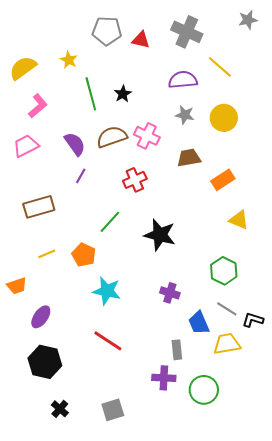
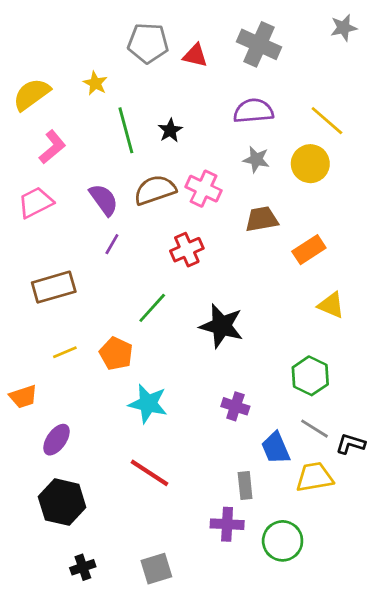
yellow line: (220, 67) -> (327, 121), moved
black cross: (60, 409) -> (83, 567), turned 30

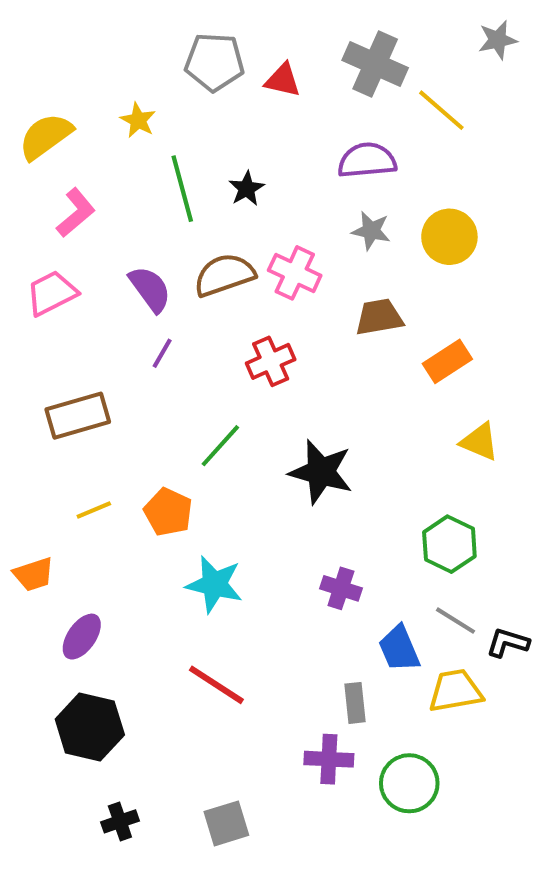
yellow line: (327, 121) -> (441, 110), moved

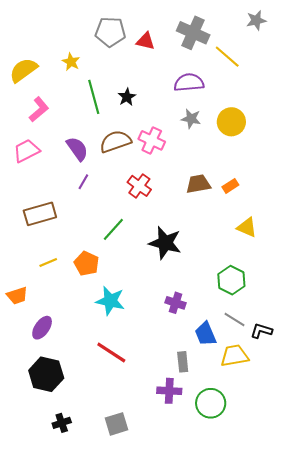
brown trapezoid: (379, 317) -> (198, 184), moved
red cross: (271, 361) -> (139, 186), turned -30
orange rectangle: (447, 361) -> (230, 186), size x0.7

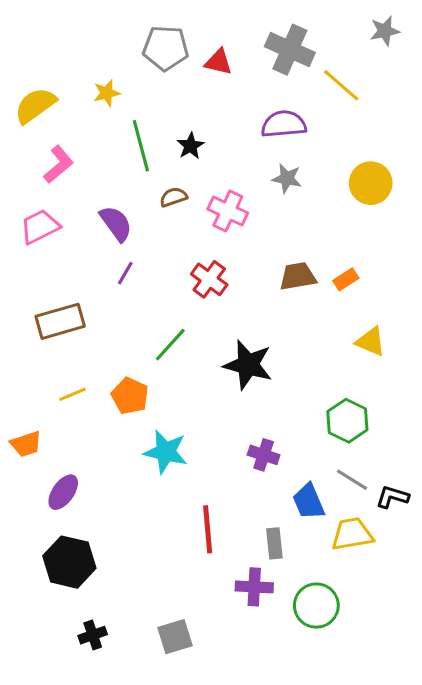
yellow star: (71, 62) -> (107, 93), turned 30
yellow circle: (231, 122) -> (371, 183), moved
brown semicircle: (115, 141) -> (173, 197), moved, size x0.6
red line: (111, 353) -> (208, 529), moved, turned 52

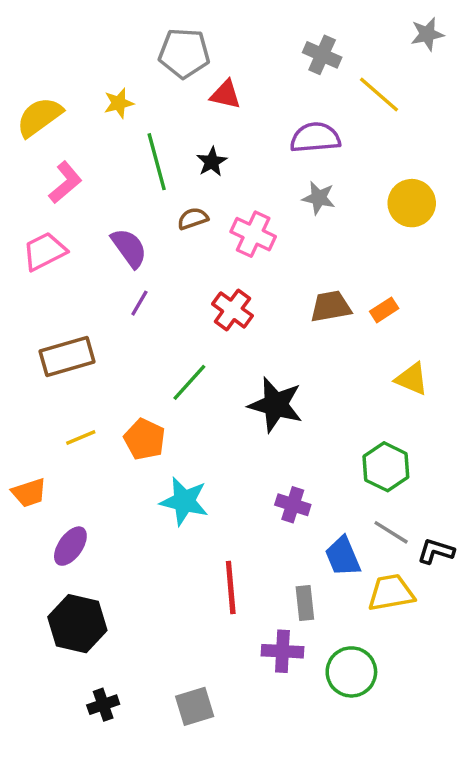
gray cross: (290, 50) -> (322, 55), size x0.7
red triangle: (218, 62) -> (226, 95), moved

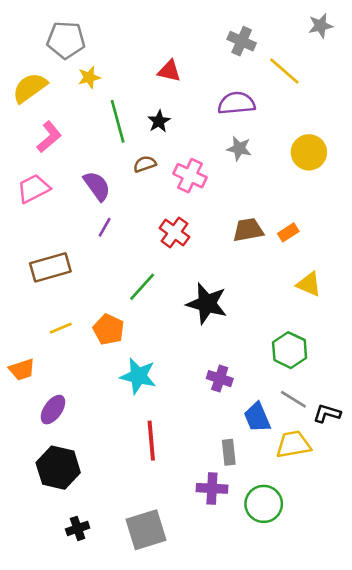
gray pentagon: (184, 53) -> (66, 40), moved
red line: (231, 587) -> (151, 441), moved
gray square: (195, 706) -> (146, 530), size x1.4

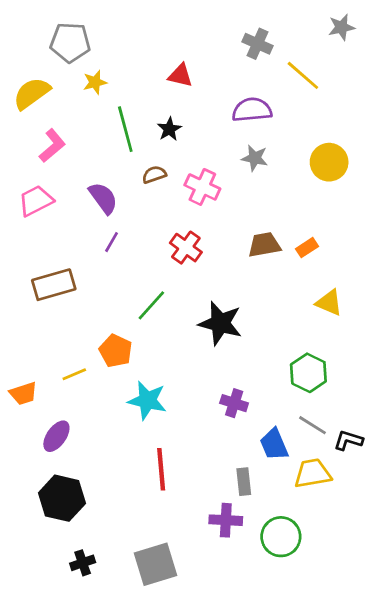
yellow line: (61, 328) -> (74, 374), moved

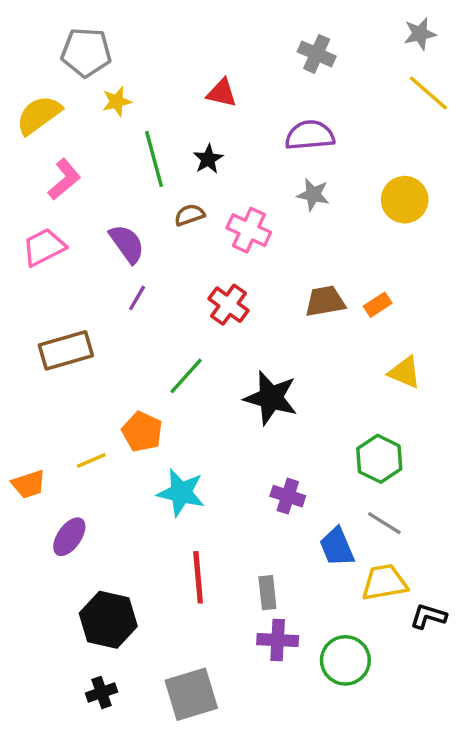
yellow line: (303, 75) -> (428, 93), moved
black L-shape: (348, 440) -> (428, 616), moved
gray rectangle: (244, 482) -> (267, 593), moved
black hexagon: (62, 498) -> (108, 620), moved

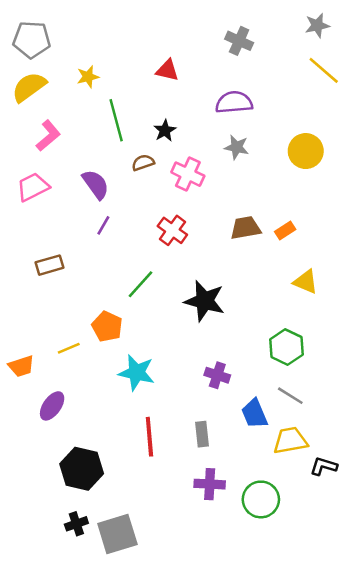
gray pentagon: (86, 52) -> (32, 40), moved
black star: (208, 159) -> (165, 131), moved
brown rectangle: (66, 350) -> (50, 265), size x0.7
gray rectangle: (267, 593) -> (202, 434), moved
gray square: (191, 694) -> (117, 534), moved

